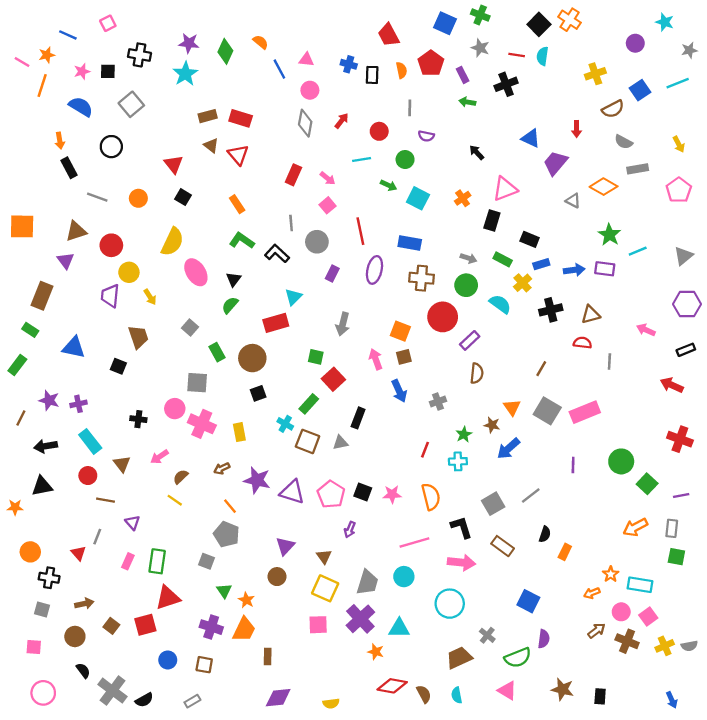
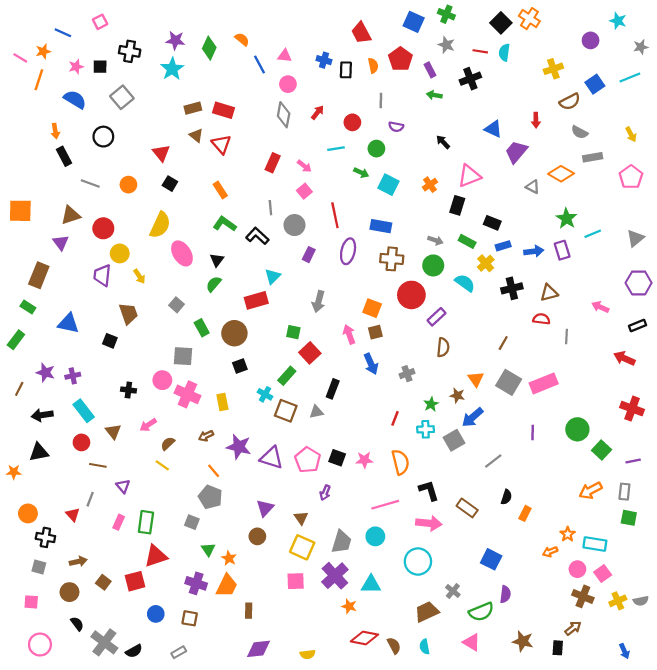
purple rectangle: (605, 269) -> (562, 250), turned 66
gray square: (493, 504) -> (454, 440), moved
brown arrow: (597, 631) -> (573, 628), moved

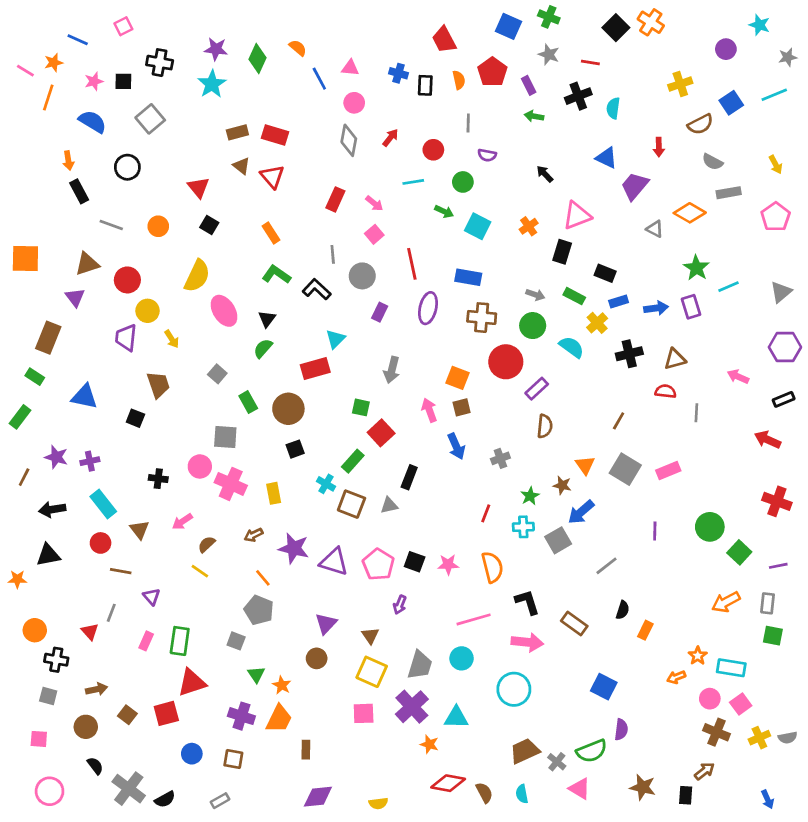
cyan semicircle: (504, 52) -> (613, 108), moved
pink rectangle: (544, 383) -> (668, 471), size x0.7
gray cross: (453, 591) -> (557, 762), moved

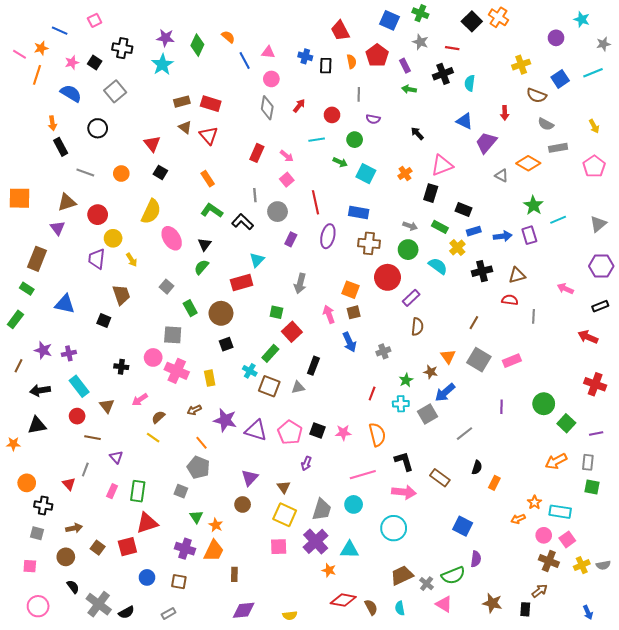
black square: (123, 81) -> (95, 63), turned 32
brown semicircle: (700, 124) -> (537, 95), turned 48

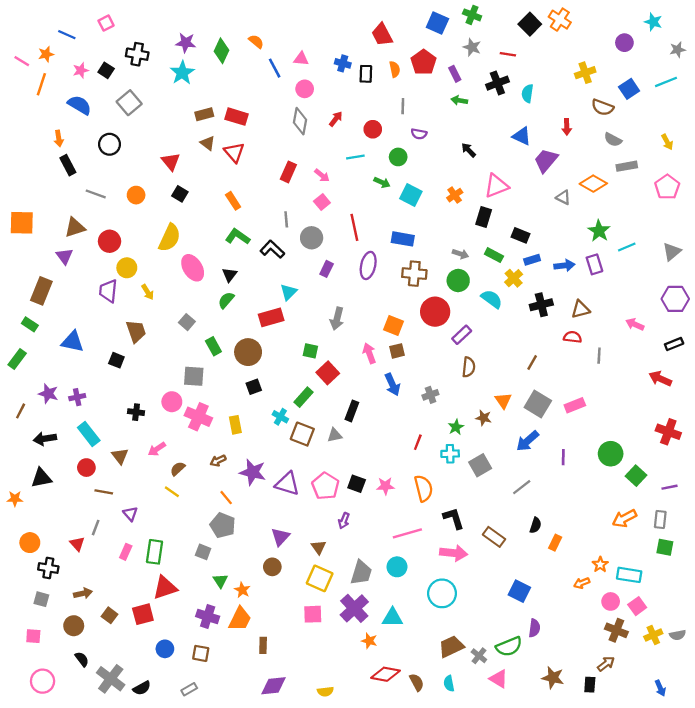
blue arrow: (445, 392) -> (527, 441), moved

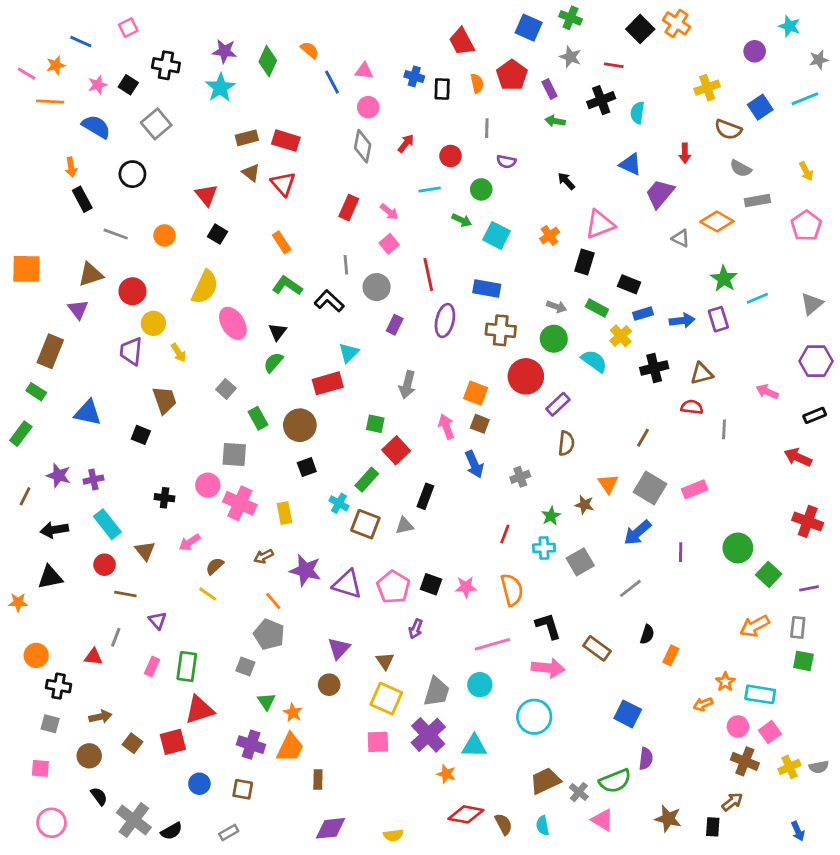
orange line: (41, 84) -> (50, 102), turned 75
brown square: (397, 351) -> (480, 424), turned 35
red triangle: (77, 544) -> (93, 657), turned -42

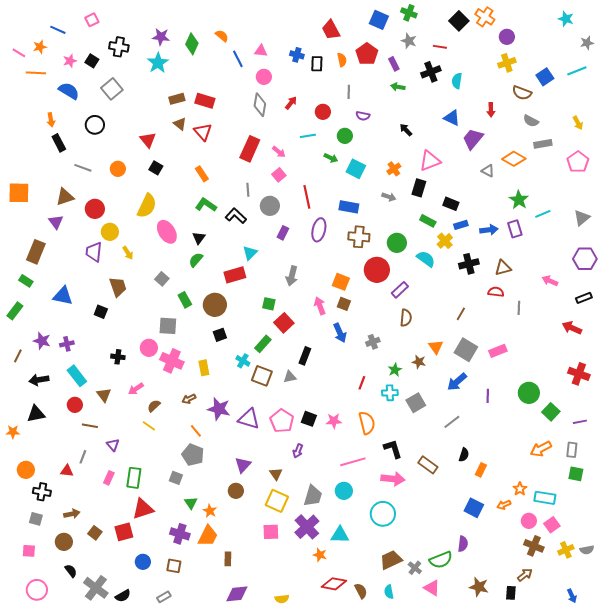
purple circle: (755, 51) -> (507, 37), moved
red rectangle: (349, 208) -> (250, 149), size x1.4
gray arrow: (557, 307) -> (389, 197), moved
blue square: (628, 714) -> (474, 508), moved

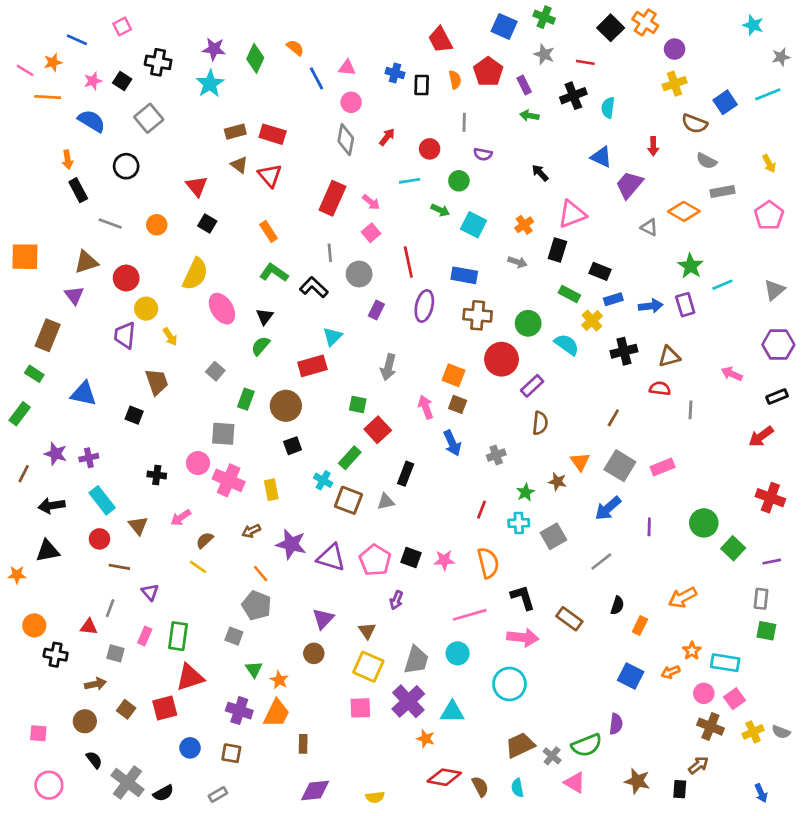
green rectangle: (185, 300) -> (246, 399), turned 49
red arrow: (572, 328) -> (761, 436), turned -60
orange arrow: (541, 449) -> (683, 597), moved
gray square: (36, 519) -> (115, 653), moved
gray semicircle: (587, 550) -> (781, 732), turned 32

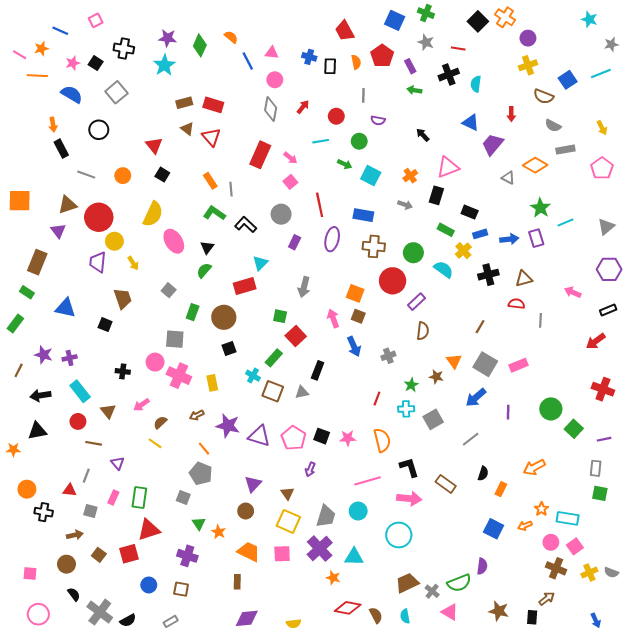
gray line: (330, 253) -> (231, 189), moved
red circle: (126, 278) -> (99, 217), size x1.4
orange trapezoid: (277, 713) -> (249, 552), moved, turned -90

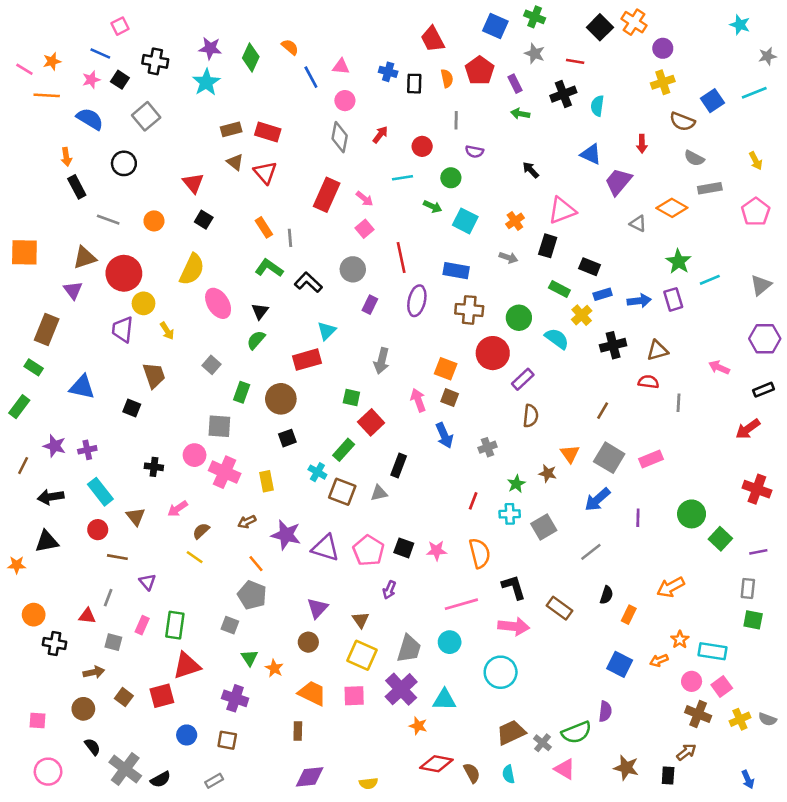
blue line: (60, 31) -> (100, 54), moved

